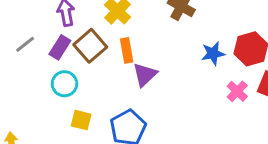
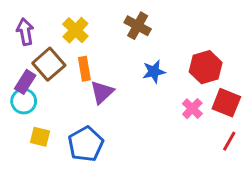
purple rectangle: (60, 47) -> (25, 82), moved
blue star: (213, 53) -> (154, 72), moved

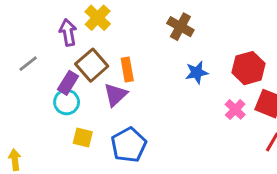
yellow cross: (75, 30) -> (98, 18), moved
purple triangle: (102, 92) -> (115, 95), moved

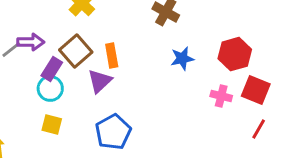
purple arrow: (68, 33) -> (31, 42), moved, turned 100
pink cross: (235, 109) -> (221, 96), turned -30
yellow square: (83, 138) -> (52, 124), moved

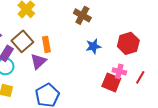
red square: (256, 90) -> (111, 82), moved
red line: (259, 129) -> (140, 77), moved

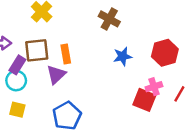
brown square: (22, 41) -> (37, 50), turned 35
pink cross: (119, 71) -> (154, 87), turned -32

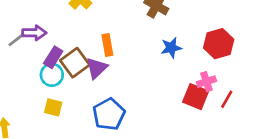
brown square: (37, 50) -> (75, 63), moved, turned -30
red line: (179, 94) -> (227, 99), moved

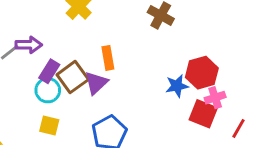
red hexagon: (219, 44) -> (202, 73), moved
blue star: (171, 48) -> (177, 86), moved
red line: (227, 99) -> (239, 128), moved

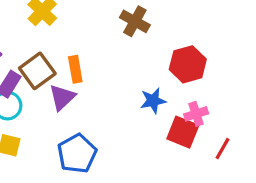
red hexagon: (202, 73) -> (188, 64), moved
brown square: (73, 77) -> (37, 71), moved

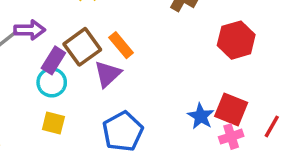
orange rectangle: (75, 69) -> (121, 45), turned -30
blue star: (153, 101) -> (201, 116), moved, turned -30
pink cross: (196, 114) -> (231, 137), moved

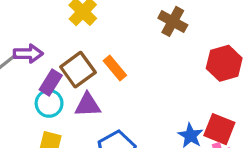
purple triangle: (108, 74) -> (88, 105), moved, turned 40

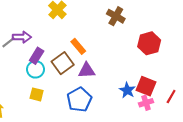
brown square: (78, 70) -> (63, 63), moved
purple triangle: (88, 105) -> (87, 70), moved

